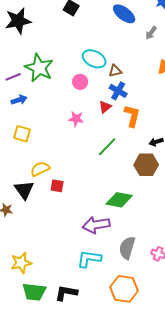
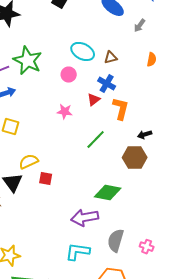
brown triangle: (115, 71) -> (111, 58), moved

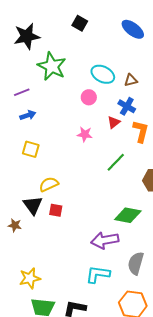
green star: (28, 61) -> (52, 66), moved
red square: (46, 179) -> (56, 210), moved

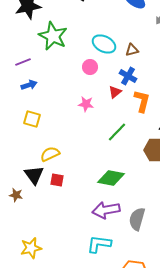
green diamond: (128, 215) -> (111, 178), moved
gray semicircle: (136, 263) -> (137, 219), moved

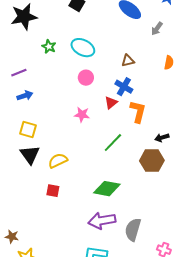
green star: (53, 36) -> (49, 47), size x0.5
cyan ellipse: (104, 44) -> (83, 48), moved
yellow semicircle: (50, 154) -> (58, 161), moved
black triangle: (34, 175) -> (30, 155), moved
brown star: (16, 195) -> (12, 237), moved

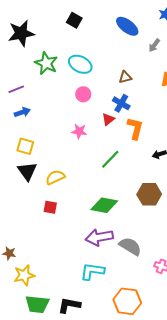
green star: (49, 47) -> (46, 63), size x1.6
brown hexagon: (152, 161) -> (149, 194), moved
gray semicircle: (133, 230) -> (130, 246), turned 105

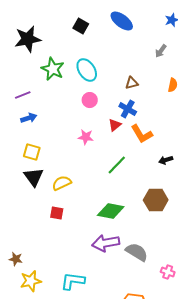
blue ellipse: (127, 26) -> (122, 21), moved
cyan ellipse: (80, 64) -> (87, 70), turned 30
orange L-shape: (135, 128) -> (142, 134), turned 135
cyan L-shape: (92, 271) -> (73, 281), moved

